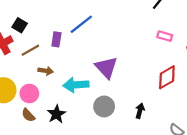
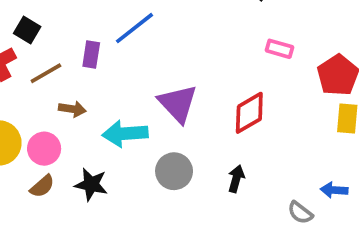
red diamond: (167, 77) -> (249, 113), moved
black star: (56, 114) -> (91, 184), turned -30
brown semicircle: (28, 115) -> (42, 186), turned -88

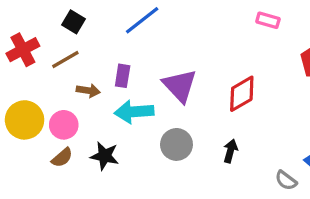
black square: (27, 30) -> (74, 22), moved
pink rectangle: (279, 49) -> (268, 20), moved
purple rectangle: (91, 54) -> (123, 76), moved

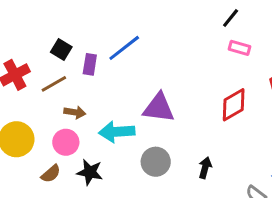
purple rectangle: (123, 76) -> (90, 64), moved
purple triangle: (180, 86) -> (159, 108), turned -40
red diamond: (242, 94) -> (234, 105), moved
pink circle: (64, 125) -> (66, 142), moved

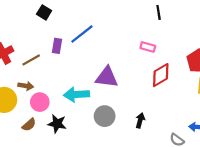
black line: (231, 18) -> (159, 12), turned -48
pink rectangle: (240, 48) -> (148, 47), moved
black square: (61, 49) -> (44, 12), moved
brown arrow: (75, 112) -> (26, 86), moved

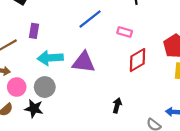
blue line: (82, 34) -> (90, 19), moved
cyan arrow: (76, 94) -> (50, 58), moved
gray circle: (105, 116) -> (45, 87), moved

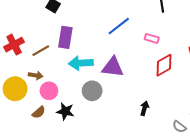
purple rectangle: (34, 31) -> (65, 37), size x1.5
gray circle: (45, 87) -> (92, 91), moved

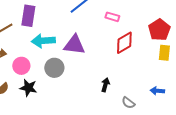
pink circle: (49, 91) -> (21, 66), moved
gray semicircle: (179, 127) -> (128, 103), moved

